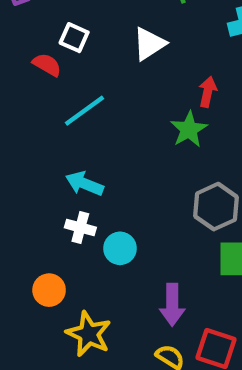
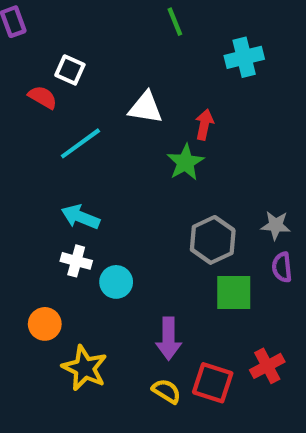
white triangle: (149, 44) -> (146, 108), moved, turned 42

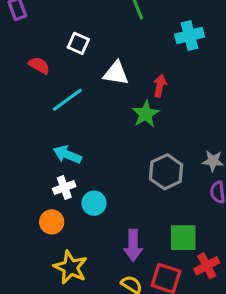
white square: (70, 70) -> (78, 43), moved
white cross: (76, 261) -> (64, 187), turned -35
green square: (234, 292) -> (183, 238), moved
orange circle: (45, 324) -> (52, 222), moved

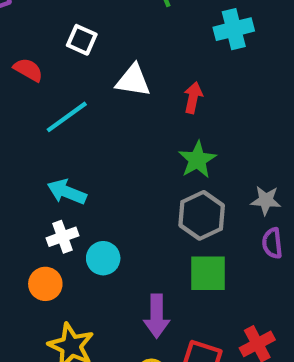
green star: (146, 114) -> (197, 160), moved
green square: (183, 238) -> (208, 273), moved

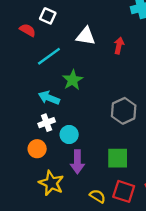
white square: (82, 40) -> (48, 16), moved
green star: (197, 160) -> (73, 80), moved
green square: (208, 273) -> (118, 158), moved
purple arrow: (157, 316) -> (77, 162), moved

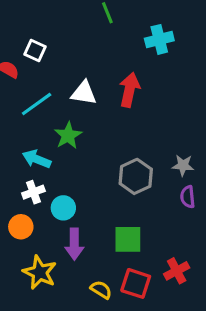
white triangle: (86, 36) -> (84, 93), moved
red arrow: (119, 46) -> (129, 90), size x1.5

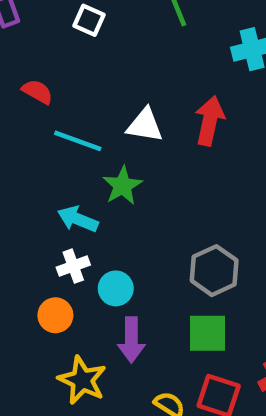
white square: (35, 50) -> (89, 20), moved
cyan line: (37, 104) -> (78, 141), turned 56
gray hexagon: (136, 176) -> (214, 271), moved

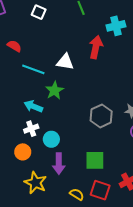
red arrow: (210, 121) -> (96, 47), moved
gray hexagon: (214, 271) -> (101, 116), moved

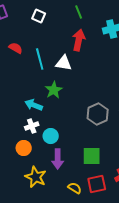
red arrow: (96, 47) -> (79, 40), moved
cyan line: (33, 69) -> (40, 59), moved, turned 55
red square: (100, 190) -> (97, 184), turned -30

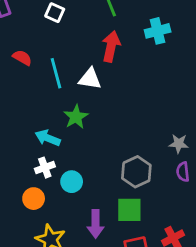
gray hexagon: (98, 114) -> (136, 172), moved
purple arrow: (58, 159) -> (96, 224), moved

